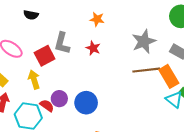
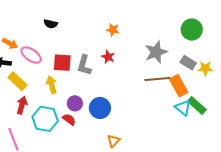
gray L-shape: (62, 43) -> (84, 65), moved
red square: (45, 56) -> (62, 63), turned 30
red semicircle: (47, 106) -> (69, 119), moved

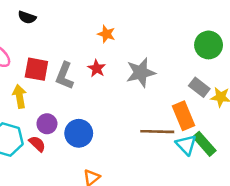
gray star: (156, 52) -> (141, 73), moved
brown line: (157, 79) -> (157, 132), moved

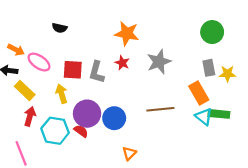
orange star: (106, 34) -> (127, 33), size x1.6
gray rectangle: (199, 87) -> (209, 68), turned 49
purple circle: (47, 124) -> (87, 114), size x1.6
brown line: (157, 132) -> (160, 109), moved
green rectangle: (204, 144) -> (219, 114), turned -36

